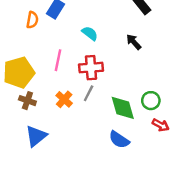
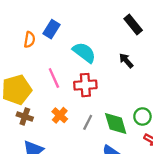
cyan semicircle: (90, 33) -> (84, 52), size x1.5
pink line: (58, 60) -> (54, 78), turned -36
gray line: (89, 93) -> (88, 122), moved

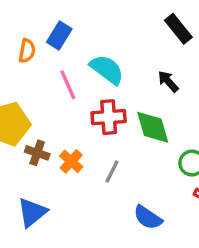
pink line: (54, 78) -> (68, 85), moved
brown cross: (25, 116) -> (37, 153), moved
green diamond: (116, 123) -> (153, 127), moved

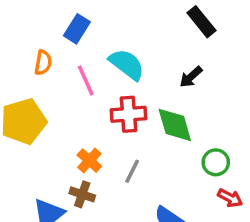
orange semicircle: (27, 51) -> (43, 63), moved
black arrow: (168, 81) -> (191, 77), turned -90
brown cross: (37, 153) -> (82, 194), moved

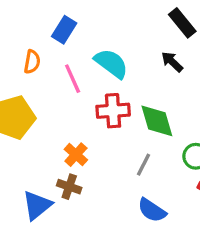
black arrow: (191, 77) -> (172, 62), moved, turned 85
gray line: (132, 171) -> (143, 165), moved

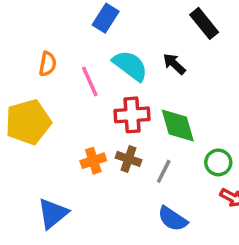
blue rectangle: (64, 30) -> (106, 18), moved
black arrow: (172, 62) -> (174, 64), moved
orange cross: (76, 155) -> (93, 161), turned 30
brown cross: (69, 187) -> (128, 159), moved

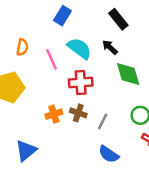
black rectangle: (204, 23) -> (118, 19), moved
green diamond: (178, 125) -> (128, 74), moved

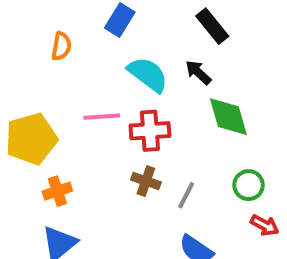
orange semicircle: (22, 47) -> (61, 46), moved
pink line: (52, 59) -> (102, 117), moved, turned -70
orange cross: (54, 114) -> (57, 191), moved

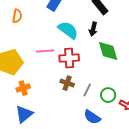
orange semicircle: (61, 46) -> (17, 16), moved
black arrow: (198, 72) -> (93, 29), turned -120
green circle: (249, 185) -> (108, 95), moved

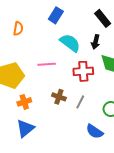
red cross: (69, 58) -> (83, 71), moved
brown cross: (67, 83) -> (59, 97), moved
gray line: (87, 90) -> (80, 102), moved

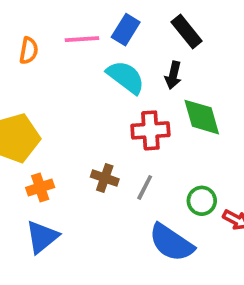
blue rectangle: (56, 15) -> (126, 30), moved
pink line: (47, 64) -> (82, 39), moved
blue semicircle: (95, 131) -> (171, 243), size x1.4

